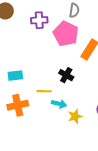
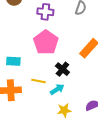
pink pentagon: (66, 34) -> (46, 42), moved
cyan arrow: (59, 104) -> (57, 89), moved, turned -56

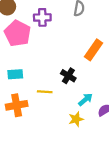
pink pentagon: (46, 42) -> (18, 33), moved
cyan arrow: (57, 89) -> (85, 99), moved

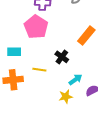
pink pentagon: (18, 33) -> (36, 27), moved

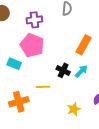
cyan rectangle: (14, 52) -> (14, 64), moved, turned 32
cyan arrow: (75, 80) -> (81, 71), moved

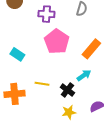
pink pentagon: (32, 45) -> (57, 41), moved
black cross: (63, 70) -> (67, 90), moved

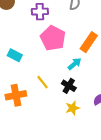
cyan arrow: (84, 75) -> (75, 64), moved
yellow line: (42, 84) -> (43, 82), turned 48

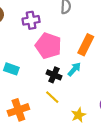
yellow line: (43, 82) -> (52, 97), moved
black cross: (69, 86) -> (54, 75), moved

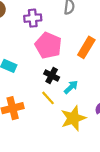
cyan arrow: (74, 69) -> (71, 87), moved
yellow star: (79, 115) -> (73, 118), size x1.6

